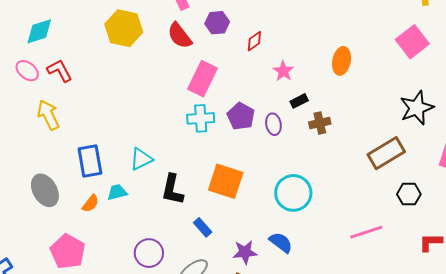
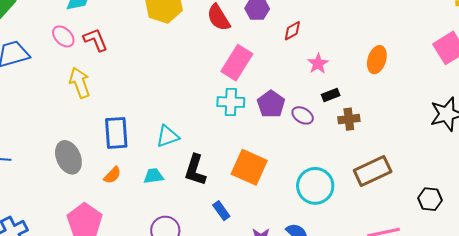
purple ellipse: (273, 124) -> (303, 115), turned -55
brown rectangle: (386, 153) -> (373, 171), moved
cyan trapezoid: (117, 192) -> (153, 176), moved

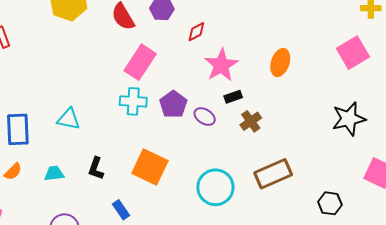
pink star: (318, 64) -> (221, 65), size x1.6
brown cross: (349, 119) -> (251, 121), turned -30
cyan triangle: (167, 136) -> (69, 119), moved, turned 30
black L-shape: (195, 170) -> (96, 168), size x0.7

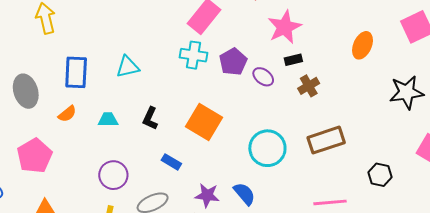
orange ellipse: (280, 63) -> (363, 45), moved
cyan triangle: (69, 119) -> (128, 67), turned -30
blue rectangle: (121, 210) -> (171, 162), turned -30

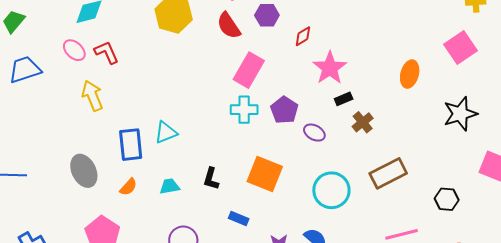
cyan triangle: (128, 67) -> (166, 133), moved
purple ellipse: (263, 77) -> (314, 133), moved

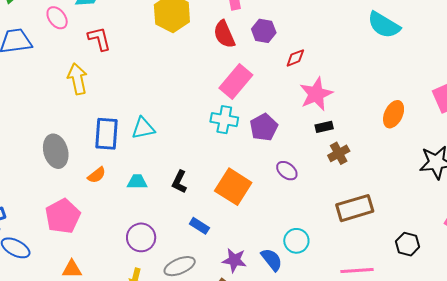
pink ellipse: (74, 50) -> (57, 18), moved
purple ellipse: (314, 133) -> (287, 171), moved
cyan circle: (331, 190) -> (296, 241), moved, size x0.7

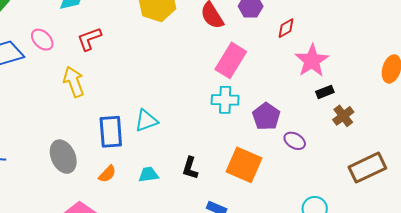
pink ellipse: (57, 18) -> (42, 40), moved
red L-shape: (99, 39) -> (89, 39), turned -88
purple pentagon: (264, 127) -> (266, 116), moved

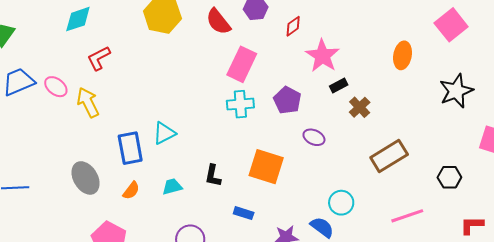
pink ellipse: (42, 40) -> (56, 87), moved
purple pentagon: (266, 116) -> (287, 100), moved

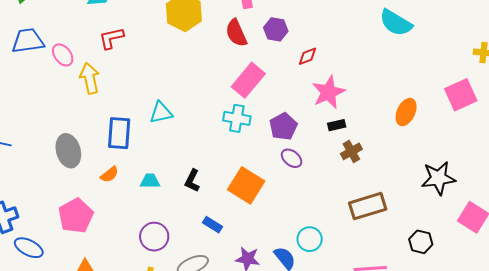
black star: (456, 91) -> (438, 178), moved
cyan triangle: (164, 133) -> (161, 113), moved
purple ellipse: (314, 137) -> (292, 158), moved

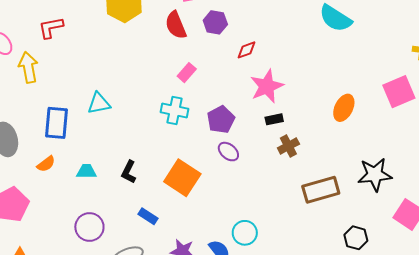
pink rectangle: (248, 80) -> (187, 73), size x0.6
brown rectangle: (368, 206) -> (321, 190), moved

